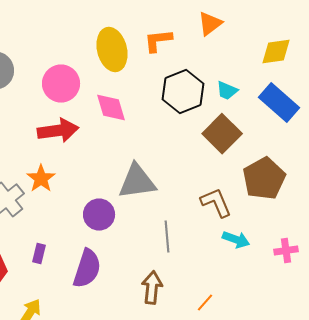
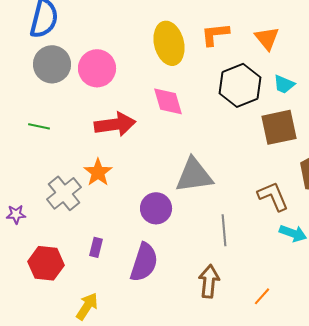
orange triangle: (210, 24) -> (267, 38), moved, turned -32
pink circle: (61, 84) -> (97, 68), moved
brown square: (222, 134) -> (279, 127), turned 33

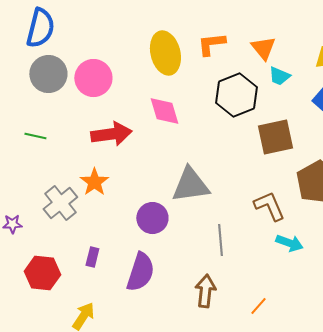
cyan trapezoid: (284, 84) -> (279, 76), moved

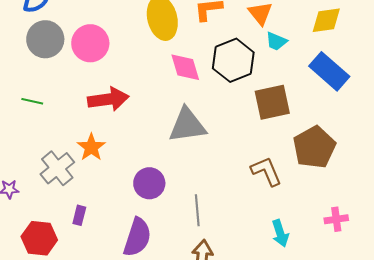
pink diamond: (164, 111) -> (185, 67), moved
gray triangle: (190, 185) -> (187, 125), moved
gray line: (220, 240) -> (197, 210), moved
cyan arrow: (289, 243) -> (280, 233), moved, turned 52
purple rectangle: (92, 257) -> (79, 215), moved

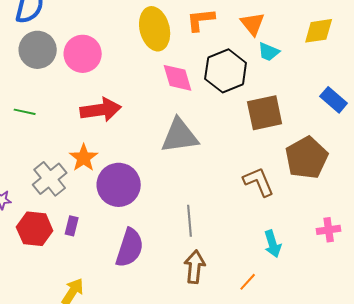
blue rectangle: (329, 71) -> (334, 100), moved, size x0.7
purple circle: (149, 183) -> (119, 185), moved, size x1.4
red hexagon: (39, 238) -> (35, 229), moved

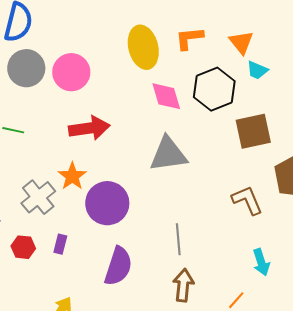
red hexagon: (35, 229) -> (23, 247), size x0.7

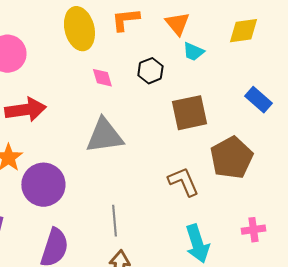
black hexagon: (214, 89) -> (150, 71), size x0.6
pink diamond: (166, 96) -> (102, 78), size x0.7
cyan arrow: (261, 262) -> (197, 244), size x1.4

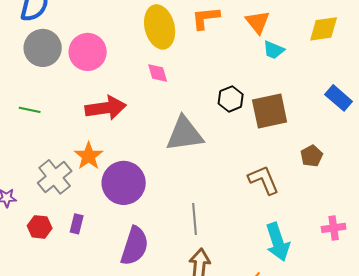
black hexagon: (150, 71) -> (231, 99), moved
pink diamond: (102, 78) -> (158, 73), moved
brown pentagon: (231, 158) -> (312, 156), size x0.5

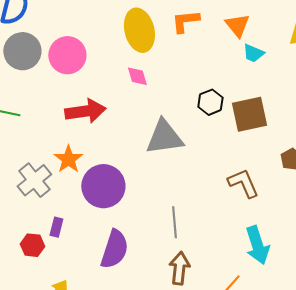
red hexagon: (40, 227) -> (32, 245), moved

